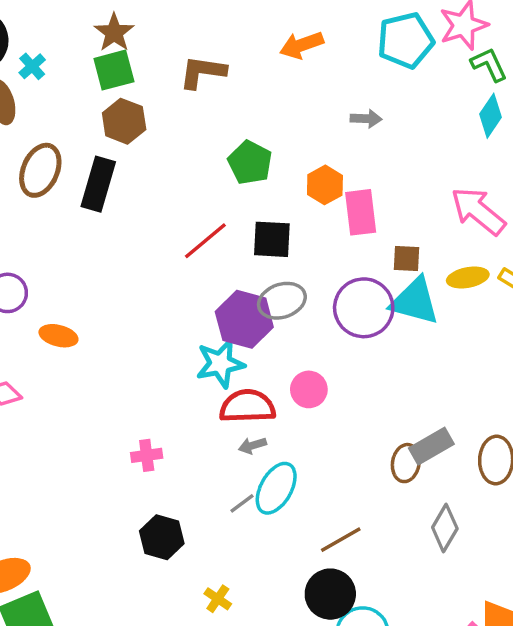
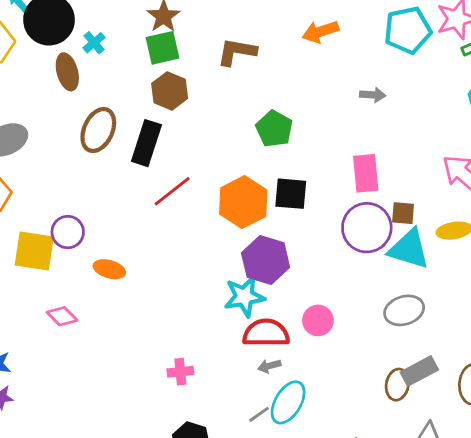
orange hexagon: (325, 185) -> (243, 202), moved, size x1.6
red line: (205, 241) -> (172, 191), moved
gray ellipse: (282, 301) -> (404, 310), moved
purple circle: (364, 308) -> (367, 228), moved

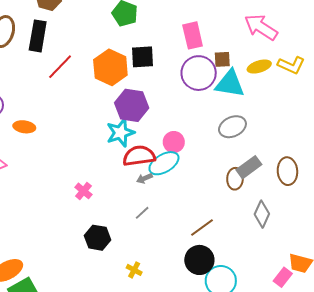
pink cross: (180, 372) -> (83, 191), turned -36
cyan ellipse: (288, 402) -> (164, 163), moved, turned 36

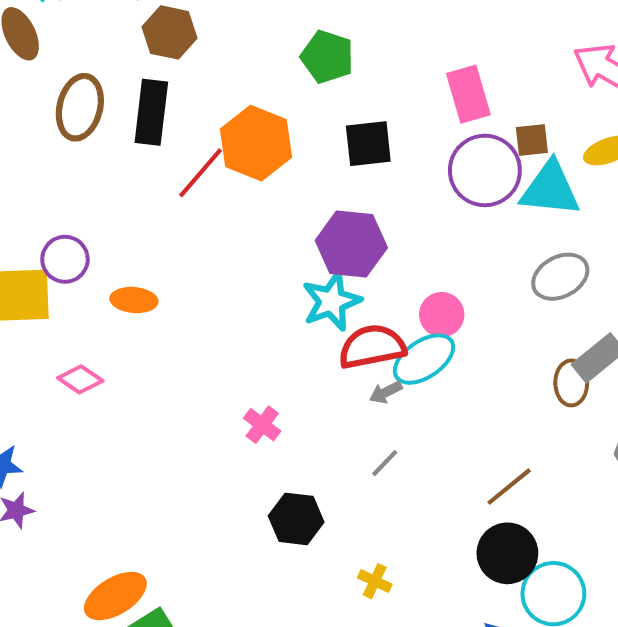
orange hexagon: (110, 67) -> (256, 143), moved

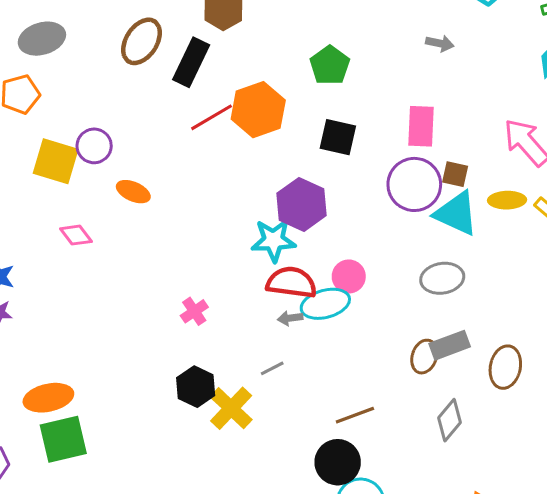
yellow cross: (375, 581) -> (231, 408), moved, size x1.8

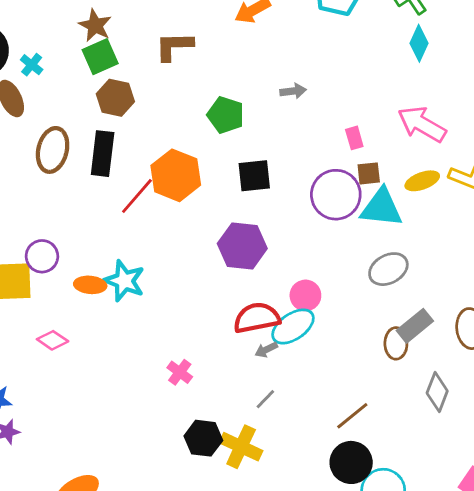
gray arrow: (440, 43) -> (293, 91), moved
pink rectangle: (421, 126) -> (354, 138), moved, size x0.6
cyan star: (274, 240) -> (124, 281), moved, turned -30

